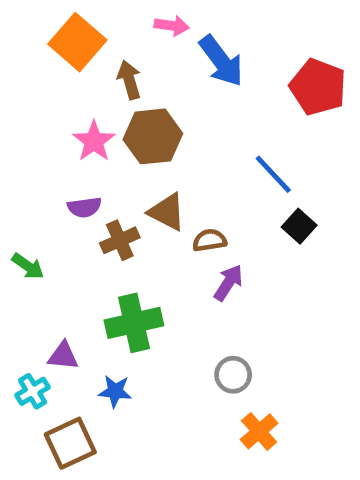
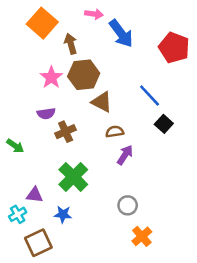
brown triangle: (167, 212) -> (102, 102), moved
green cross: (134, 323) -> (73, 177), turned -32

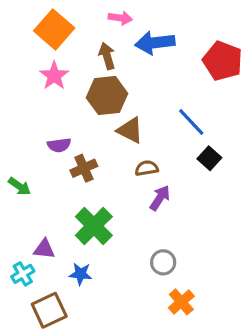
blue arrow: (121, 33) -> (155, 43), turned 120
brown arrow: (71, 44) -> (107, 56), moved
pink star: (51, 77) -> (54, 76), moved

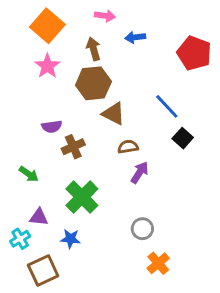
blue arrow: (155, 43) -> (135, 37), size x0.6
green arrow: (19, 186) -> (29, 174), moved

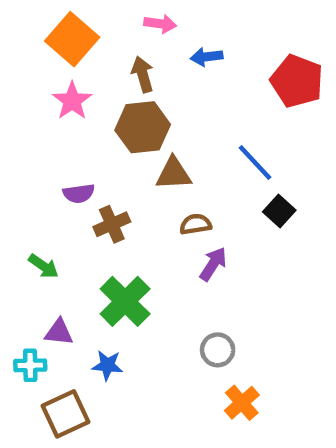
brown triangle: (114, 114) -> (174, 174), turned -30
cyan cross: (20, 239) -> (30, 365), turned 30

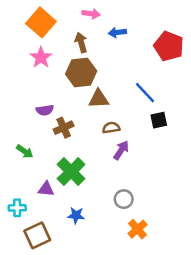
black square: (279, 211) -> (159, 120), turned 36
purple triangle: (59, 332) -> (46, 189), moved
blue star: (107, 365) -> (76, 215), moved

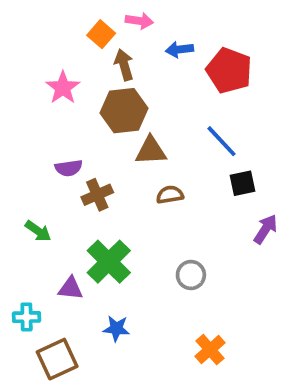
orange square: (41, 22) -> (101, 34), moved, size x0.6
red pentagon: (169, 46) -> (229, 71), moved
purple arrow: (121, 150) -> (265, 229), moved
gray circle: (124, 199) -> (191, 275), moved

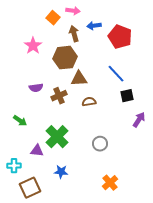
brown arrow: (124, 65) -> (74, 34), moved
brown cross: (97, 195) -> (59, 96), moved

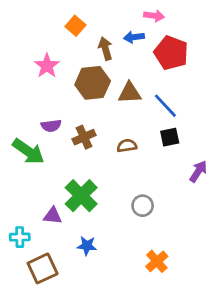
pink arrow: (73, 11) -> (154, 16), moved
brown triangle: (79, 79) -> (130, 93), moved
black square: (127, 96) -> (170, 137), moved
green arrow: (20, 121) -> (28, 151), moved, size x1.6

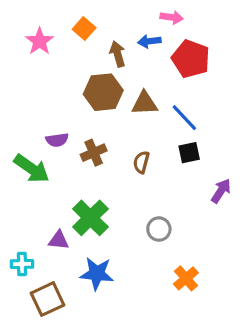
pink star: (47, 66) -> (40, 41), moved
brown semicircle: (127, 146) -> (141, 162), turned -66
blue star: (87, 246) -> (97, 274), size x1.5
orange cross: (157, 261) -> (186, 278), moved

